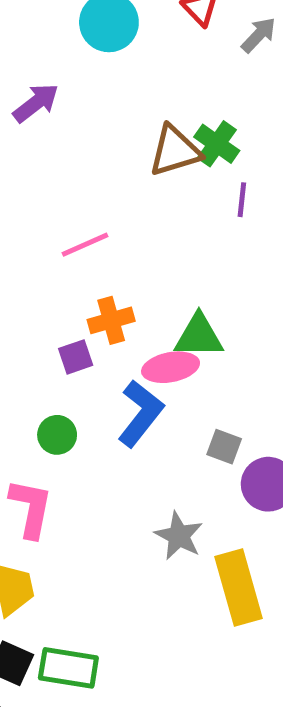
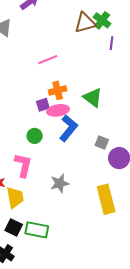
green triangle: (199, 336) -> (93, 98), turned 35
pink ellipse: (171, 367) -> (58, 110), moved
gray star: (179, 536) -> (60, 183), moved, turned 30

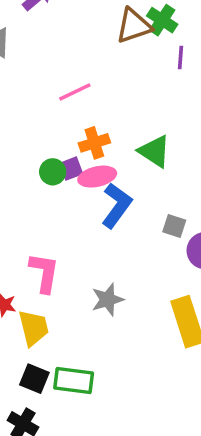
green circle: (35, 136) -> (53, 172), moved

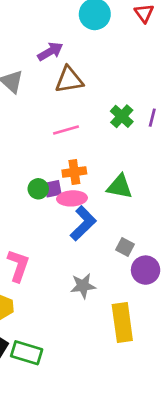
green cross: (162, 20) -> (122, 116), moved
brown triangle: (134, 26) -> (69, 80), moved
green triangle: (154, 151) -> (120, 187), turned -32
gray star: (108, 300) -> (83, 286), moved

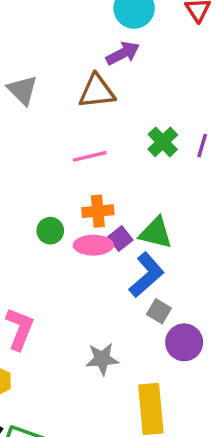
purple arrow: (50, 52) -> (123, 53), moved
purple square: (53, 189) -> (120, 238), moved, turned -30
blue L-shape: (83, 223) -> (146, 275), moved

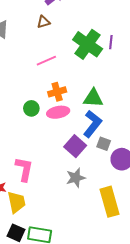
brown triangle: (97, 91) -> (43, 22), size x0.6
green cross: (163, 142) -> (88, 44), size x1.6
purple square: (120, 238) -> (75, 146), moved, size x1.5

